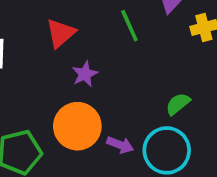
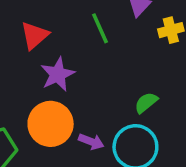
purple star: (85, 74) -> (58, 74), size x1.4

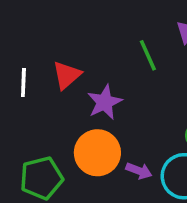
red triangle: (35, 35) -> (67, 75), moved

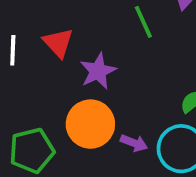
red triangle: (67, 75) -> (58, 43), turned -32

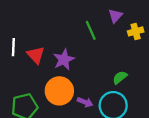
red triangle: (58, 43) -> (36, 55), moved

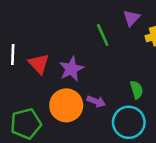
green semicircle: (120, 77) -> (137, 90), turned 112
purple arrow: (85, 102) -> (96, 101), moved

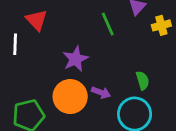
red triangle: (39, 64) -> (37, 20), moved

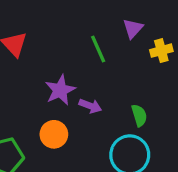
purple arrow: (101, 93) -> (90, 106), moved
orange circle: (70, 97) -> (54, 134), size x0.7

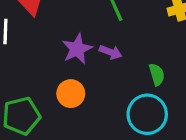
purple arrow: (90, 106) -> (111, 52), moved

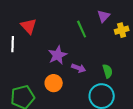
purple arrow: (111, 52) -> (79, 68), moved

